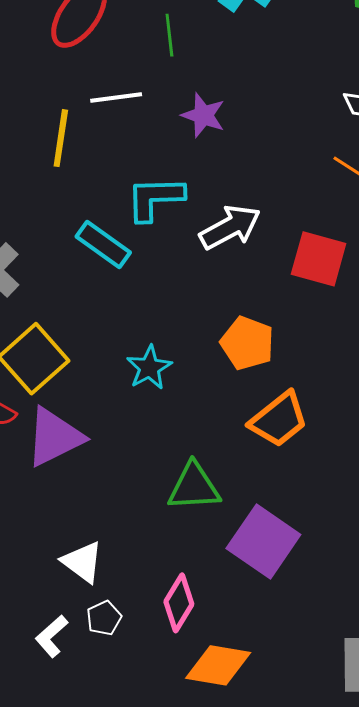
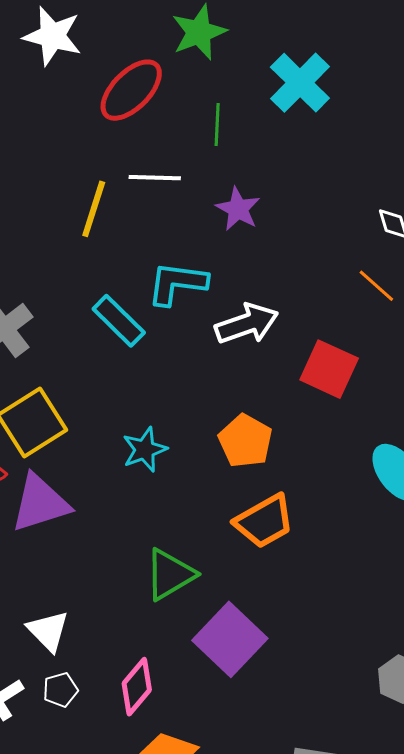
green triangle: (194, 487) -> (170, 574), turned -36

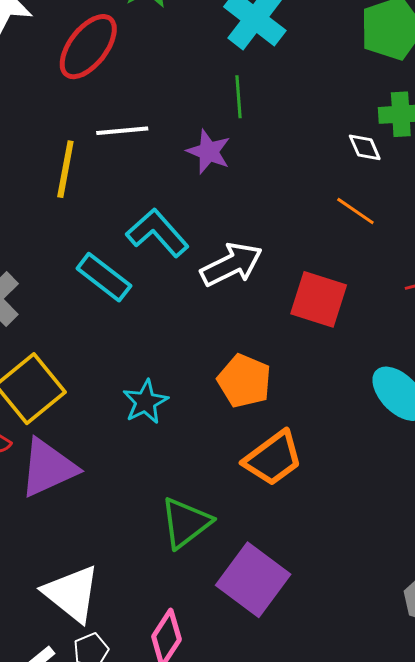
green line: (217, 125) -> (238, 97), moved
cyan L-shape: (177, 283) -> (157, 233), turned 48
white triangle: (48, 631) -> (72, 594), size x1.4

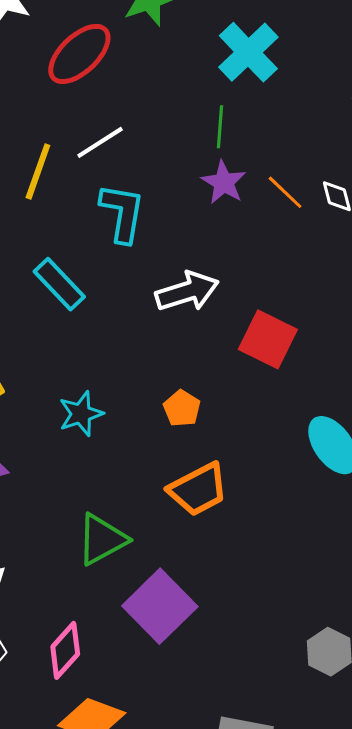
white line: (122, 131) -> (100, 142), turned -36
purple star: (209, 152) -> (224, 182), moved
orange line: (355, 211) -> (285, 192), moved
cyan L-shape: (157, 233) -> (122, 213), moved, turned 42
orange pentagon: (244, 381) -> (182, 408), size x0.7

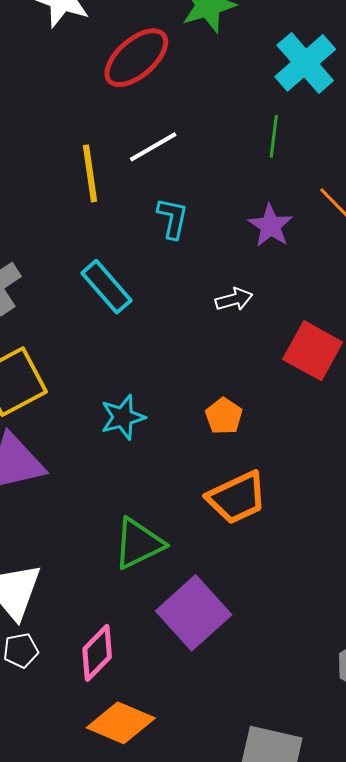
yellow line: (38, 172) -> (90, 173), turned -30
purple star: (224, 182) -> (271, 226), moved
cyan L-shape: (122, 213) -> (173, 218), size x0.7
white arrow: (187, 291) -> (234, 299), size x0.6

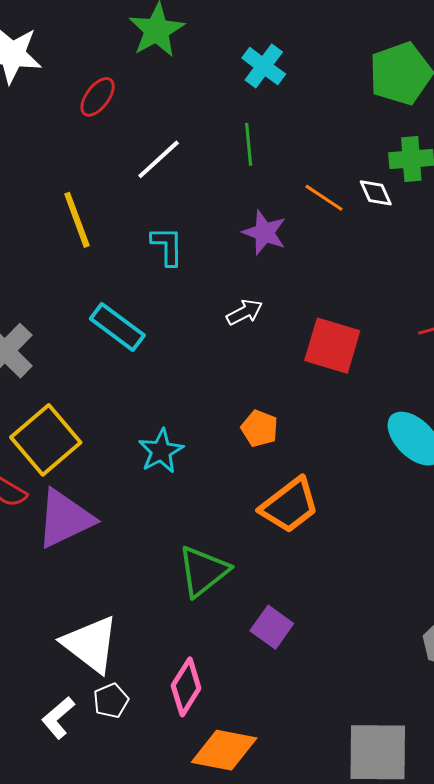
red ellipse: (136, 58) -> (98, 97), size x0.6
cyan cross: (305, 63) -> (264, 66), size x0.7
white line: (153, 147) -> (159, 159), moved
purple square: (194, 613) -> (272, 627), size x0.6

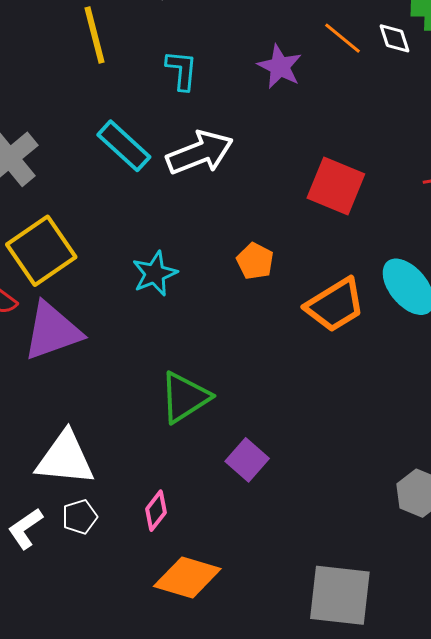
white arrow: (245, 312) -> (200, 153), moved, size x1.8
orange trapezoid: (289, 505) -> (335, 305), moved
white triangle: (91, 644) -> (65, 458), turned -38
pink diamond: (186, 687) -> (156, 511), size x0.7

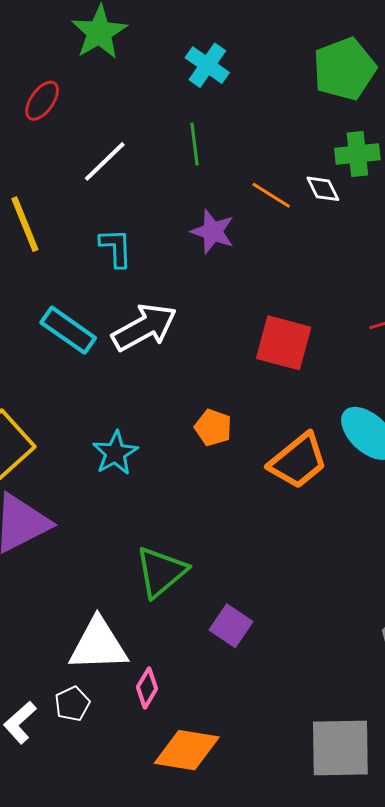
white triangle: (65, 458) -> (98, 645), moved

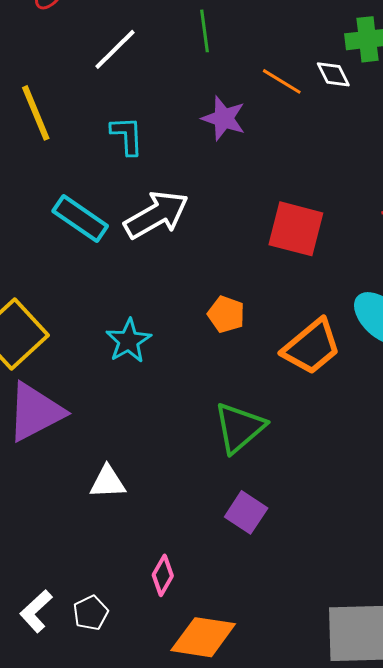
green triangle: (161, 572) -> (239, 428), moved
white triangle: (98, 645) -> (108, 482), moved, size x0.6
white pentagon: (72, 704) -> (91, 613), moved

